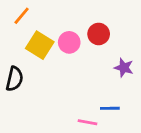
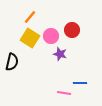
orange line: (22, 16) -> (30, 17), moved
purple star: (124, 68) -> (60, 54), moved

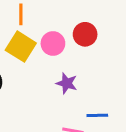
orange line: (30, 17) -> (21, 14), turned -40
purple star: (60, 54) -> (67, 83), moved

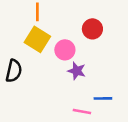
pink circle: (53, 43) -> (65, 50), moved

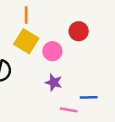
purple star: (77, 71) -> (54, 82), moved

